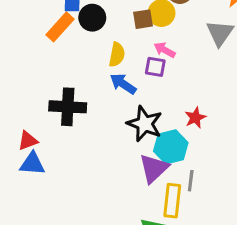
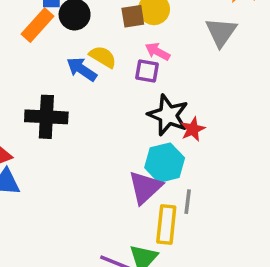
yellow semicircle: (117, 55) -> (103, 57), turned -70
blue arrow: (123, 84) -> (82, 69), moved
black star: (145, 124) -> (168, 115), moved

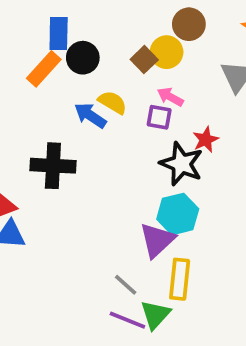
brown square: (133, 16) -> (144, 60), turned -35
red star: (193, 129) -> (206, 140), moved
gray line: (188, 202) -> (126, 285), moved, turned -55

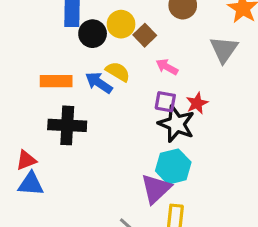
yellow circle: (167, 52) -> (121, 24), moved
orange rectangle: (44, 69) -> (56, 81), moved, turned 48
purple square: (159, 117) -> (165, 102), moved

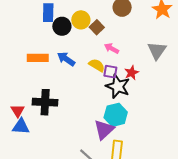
gray triangle: (224, 49) -> (157, 51), moved
yellow semicircle: (118, 72) -> (97, 65), moved
black cross: (67, 125) -> (45, 102), moved
red triangle: (26, 160) -> (18, 111), turned -40

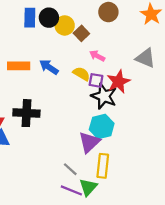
black circle: (62, 26) -> (49, 18), moved
gray triangle: (157, 51) -> (145, 58), turned -42
red star: (132, 73) -> (119, 82), size x1.5

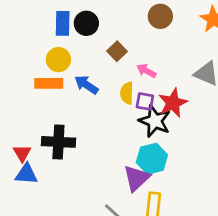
yellow circle: (65, 25) -> (58, 60), moved
brown square: (81, 33) -> (117, 51), moved
yellow semicircle: (81, 74) -> (127, 93), turned -120

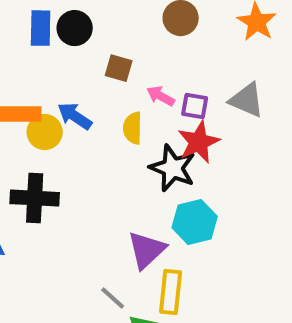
brown square: (117, 51) -> (119, 68), turned -30
yellow circle: (58, 60) -> (45, 132), moved
purple square: (145, 101) -> (195, 106), moved
cyan hexagon: (152, 159) -> (195, 222), moved

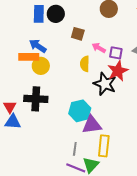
blue arrow: (75, 116) -> (38, 46), moved
cyan hexagon: (195, 222) -> (80, 111), moved
purple triangle: (147, 250) -> (92, 125), turned 35
gray line: (113, 298) -> (75, 149), turned 56

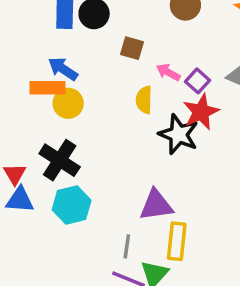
purple square: (116, 53) -> (197, 81), turned 32
black cross: (36, 99) -> (60, 160), turned 30
cyan hexagon: (80, 111) -> (72, 205), moved

